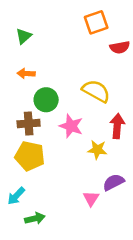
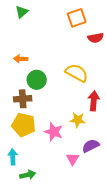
green triangle: (24, 36) -> (22, 12), moved
pink star: (71, 126) -> (54, 132), moved
cyan arrow: (16, 196) -> (13, 157), turned 133

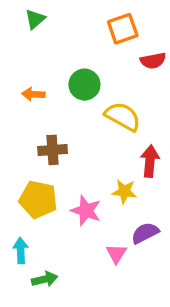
green circle: (37, 80) -> (84, 85), moved
brown cross: (23, 99) -> (53, 150), moved

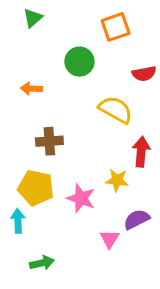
red semicircle: (153, 61) -> (144, 74), moved
green circle: (84, 85) -> (79, 62), moved
cyan arrow: (21, 251) -> (18, 221), moved

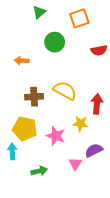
green triangle: (33, 18) -> (39, 12), moved
yellow semicircle: (116, 110) -> (65, 91), moved
green arrow: (42, 263) -> (39, 171), moved

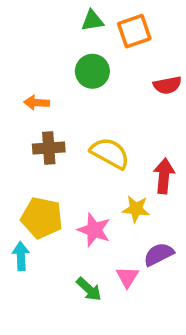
green triangle: (39, 12) -> (92, 21), moved, turned 32
brown cross: (34, 97) -> (49, 148), moved
green arrow: (39, 171) -> (89, 289), moved, turned 56

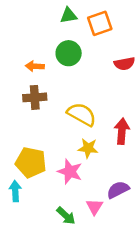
orange arrow: (37, 103) -> (35, 66), moved
brown cross: (49, 148) -> (35, 97), moved
yellow star: (136, 209) -> (88, 148), moved

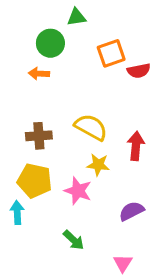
orange square: (100, 23) -> (111, 53), moved
green circle: (69, 53) -> (50, 43), moved
brown cross: (35, 97) -> (39, 136), moved
pink triangle: (95, 207) -> (123, 263), moved

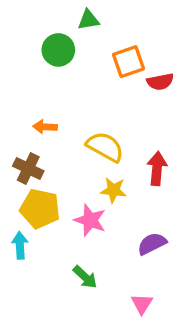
orange arrow: (39, 74) -> (45, 127), moved
brown cross: (39, 136) -> (28, 169), moved, turned 30

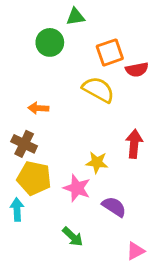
yellow semicircle: (105, 147) -> (98, 90), moved
purple semicircle: (152, 244) -> (114, 207), moved, turned 60
pink triangle: (142, 304) -> (135, 251), moved, turned 30

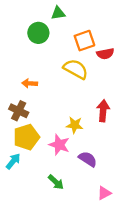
yellow pentagon: (34, 178) -> (26, 137), turned -30
cyan arrow: (17, 210) -> (13, 161), turned 42

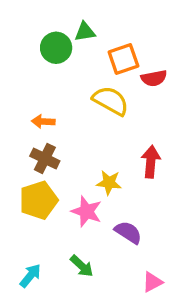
green triangle: (58, 13) -> (85, 32), moved
brown cross: (19, 111) -> (45, 158), moved
cyan arrow: (13, 161) -> (30, 276), moved

